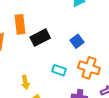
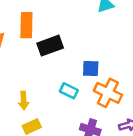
blue square: (77, 41) -> (91, 68), moved, turned 32

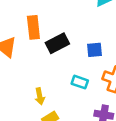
blue square: (91, 68) -> (94, 50), moved

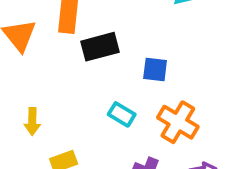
yellow arrow: (40, 96) -> (32, 121), moved

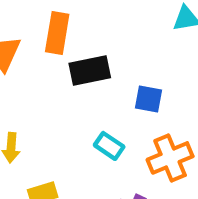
orange cross: (178, 122) -> (170, 158), turned 33

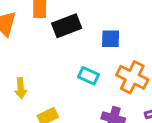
orange cross: (170, 158) -> (132, 77), turned -32

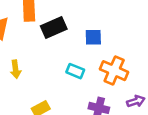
yellow arrow: (21, 88) -> (16, 69), moved

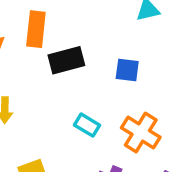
blue square: (93, 37) -> (127, 70), moved

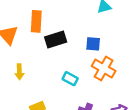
orange cross: (141, 133) -> (104, 68), moved

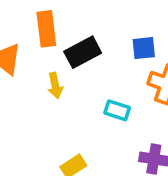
yellow arrow: (19, 72) -> (55, 86), moved

